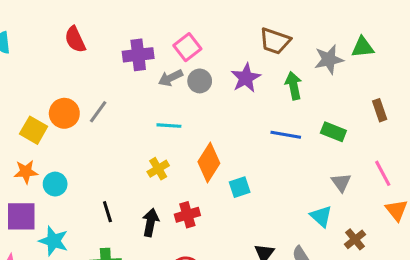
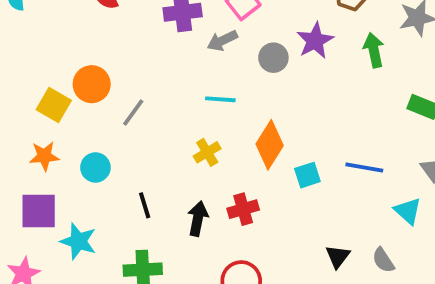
gray circle: (200, 81) -> (273, 58), moved
gray line: (98, 112) -> (133, 113), moved
blue line: (286, 135) -> (364, 167), moved
cyan circle: (55, 184) -> (95, 167), moved

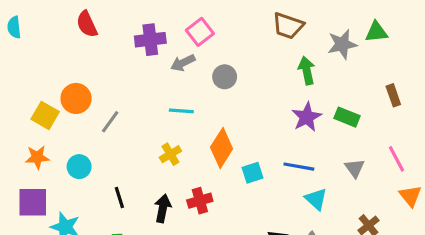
purple star: (315, 41) -> (307, 117), moved
cyan triangle: (408, 211) -> (316, 199), moved

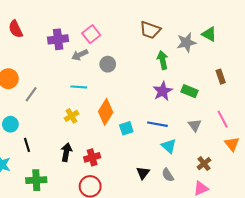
green triangle: (376, 32) -> (209, 34), turned 35
black line: (119, 198) -> (27, 145), moved
red cross: (200, 201) -> (92, 157), moved

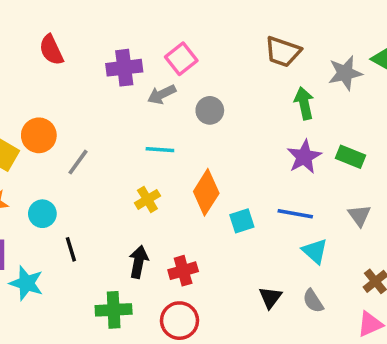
green cross: (36, 180) -> (114, 310), moved

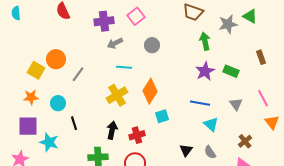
gray arrow: (162, 94) -> (115, 43), moved
yellow cross: (147, 199) -> (117, 95), size x1.5
cyan square: (242, 221) -> (162, 116), moved

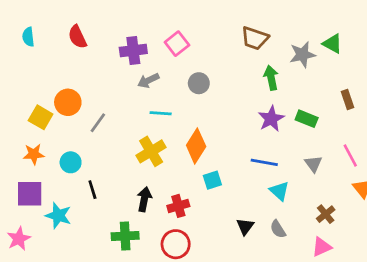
cyan semicircle: (16, 13) -> (28, 37), moved

